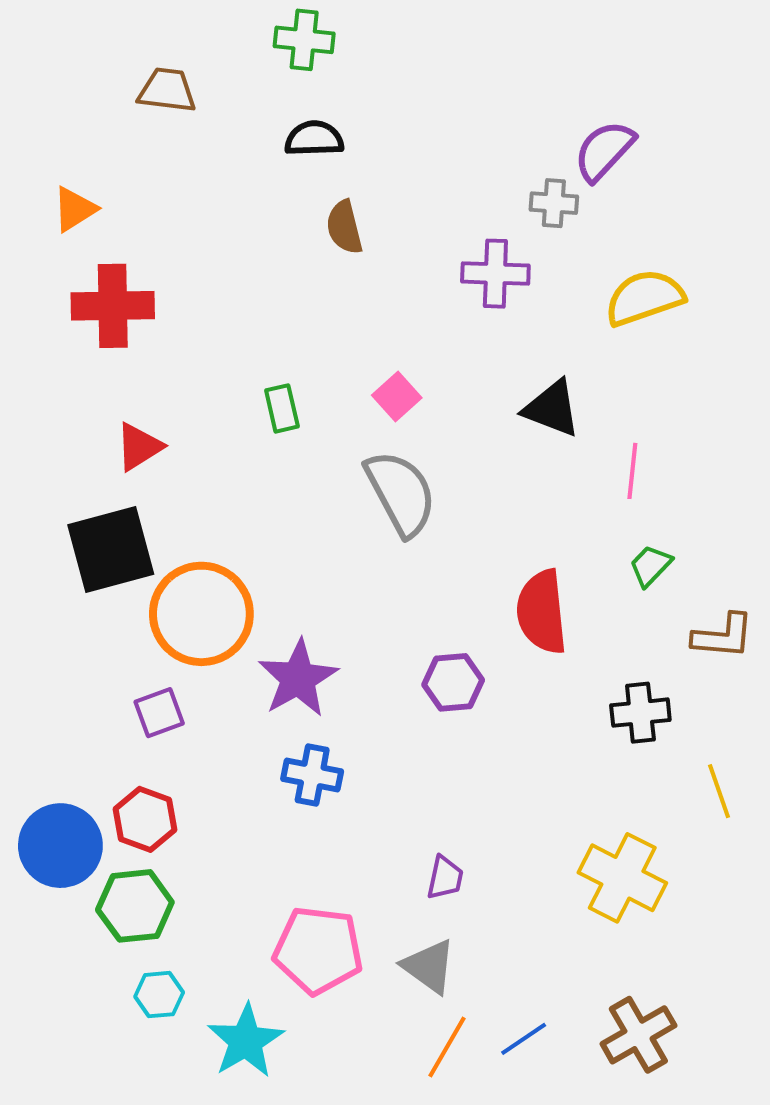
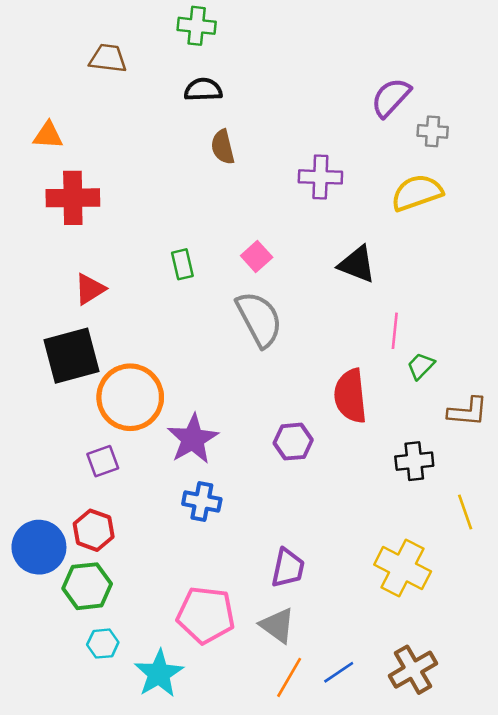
gray cross: (554, 203) -> (433, 131), moved
orange triangle: (75, 209) -> (48, 135), turned 36
pink line: (632, 471) -> (395, 331), moved
purple trapezoid: (445, 878) -> (288, 568), size x1.4

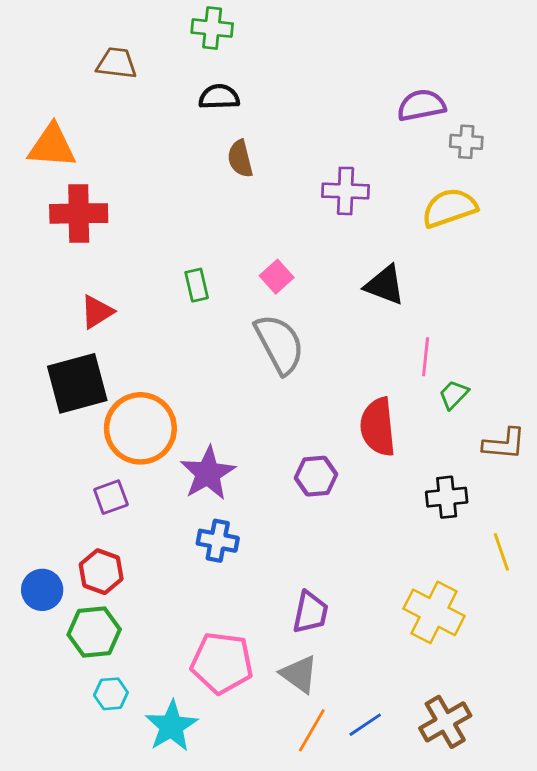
purple semicircle: (391, 97) -> (421, 105), turned 36
orange triangle: (48, 135) -> (52, 146), size x1.5
blue circle: (39, 547) -> (42, 590), size x0.7

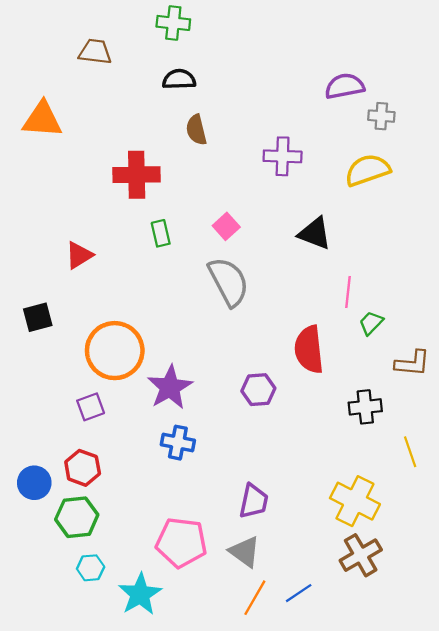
red cross: (79, 213) -> (137, 175), moved
black square: (77, 383) -> (38, 317), moved, size x0.6
brown cross: (445, 722) -> (361, 555), moved

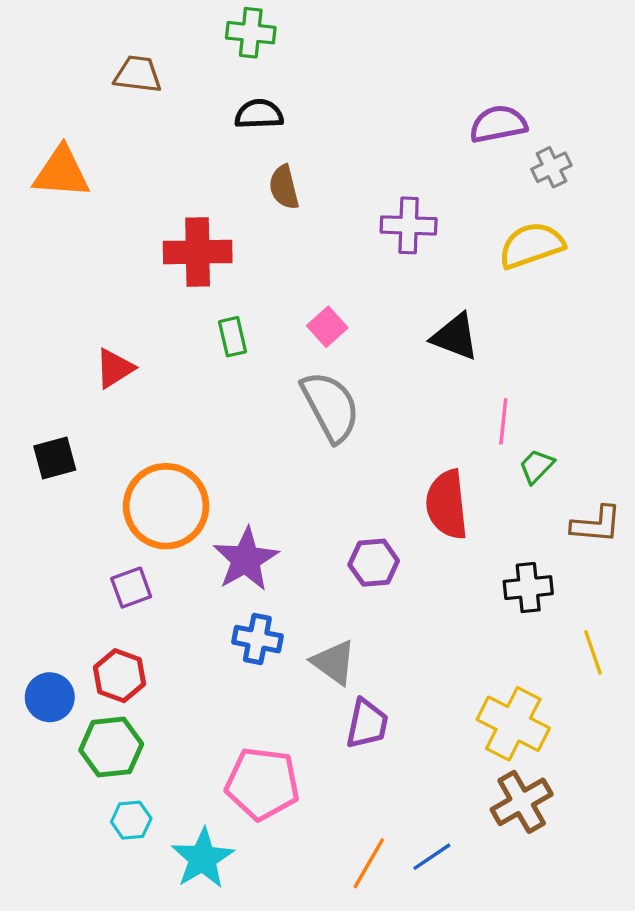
gray cross: (381, 116) -> (551, 167), turned -30
gray triangle: (245, 552) -> (334, 662), moved

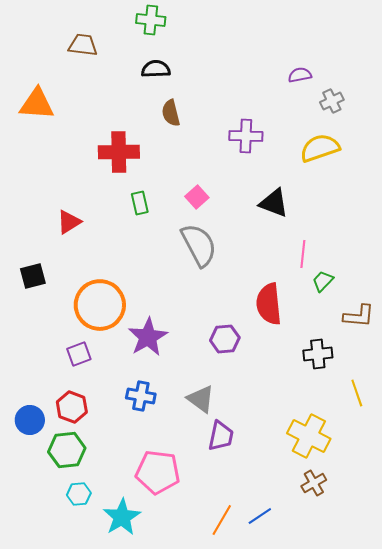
purple semicircle: (498, 124) -> (300, 75), size x0.7
blue cross: (257, 639) -> (141, 396), moved
brown cross: (522, 802) -> (314, 483), size x0.7

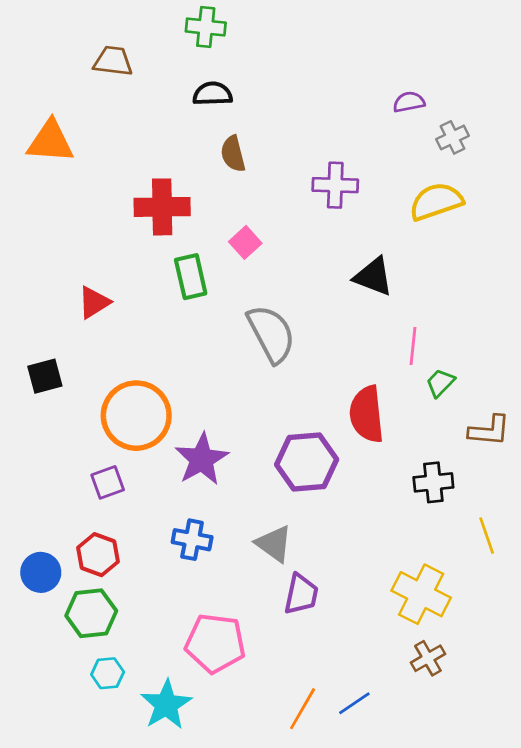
pink square: (197, 197) -> (245, 242), moved
green rectangle: (140, 203) -> (191, 277), size x1.4
purple hexagon: (225, 339) -> (307, 462), size x1.5

